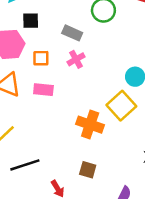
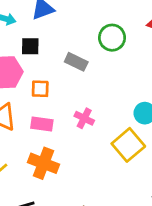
pink cross: (76, 59) -> (84, 118), moved, turned -36
orange cross: (90, 125) -> (43, 163), moved

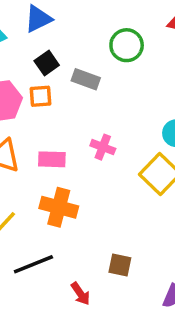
black square: (30, 46) -> (47, 63), moved, turned -30
orange square: (40, 89) -> (40, 96), moved

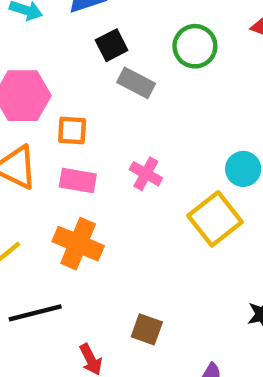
black square: (47, 63) -> (112, 45), moved
orange square: (40, 96) -> (72, 131), moved

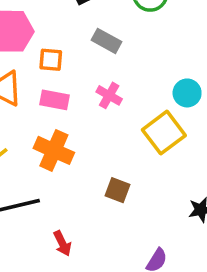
gray rectangle: (136, 83) -> (106, 41), moved
brown square: (147, 329) -> (117, 190), moved

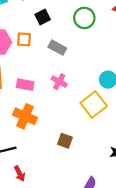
orange square: (51, 60) -> (24, 39), moved
red arrow: (62, 243) -> (20, 173), moved

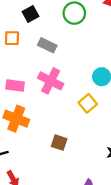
pink cross: (59, 82) -> (51, 81), size x1.5
yellow square: (94, 104) -> (88, 103), size x0.7

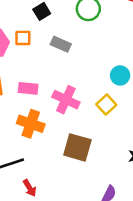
pink cross: (51, 81) -> (66, 100), moved
brown square: (59, 143) -> (77, 147), size x1.6

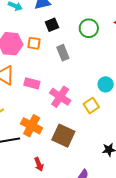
gray rectangle: (61, 44) -> (63, 53), turned 35
orange cross: (31, 124) -> (32, 126), moved
red arrow: (30, 188) -> (39, 164), moved

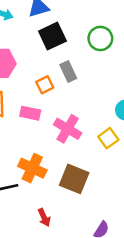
black square: (52, 25) -> (52, 36), size x1.5
orange square: (34, 43) -> (45, 85), moved, turned -32

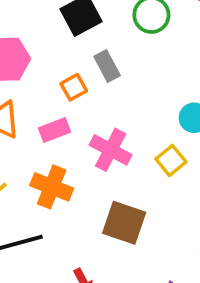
pink rectangle: (30, 113) -> (54, 130), turned -30
orange cross: (32, 168) -> (52, 187), moved

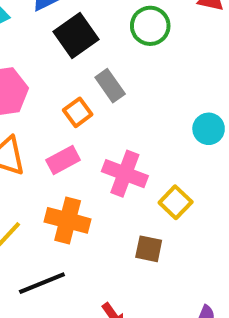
yellow square: (171, 160) -> (176, 202), moved
brown square: (124, 223) -> (149, 249), size x0.6

